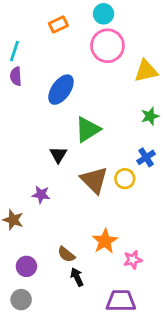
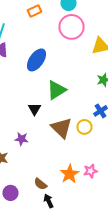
pink star: (133, 260) -> (90, 171), moved

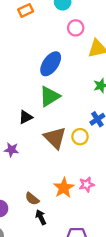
pink circle: (72, 27) -> (76, 28), moved, size x0.6
blue ellipse: (36, 60) -> (51, 64), moved
black triangle: (34, 109) -> (26, 117), turned 32

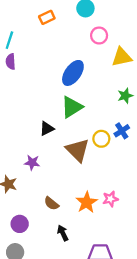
yellow circle: (80, 137) -> (101, 139), moved
brown semicircle: (32, 199) -> (51, 203), moved

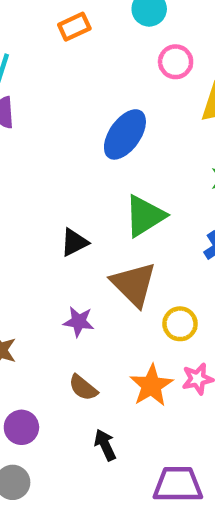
green triangle: (72, 107) -> (145, 216), moved
yellow circle: (101, 139) -> (180, 324), moved
purple star: (32, 163) -> (79, 322), moved

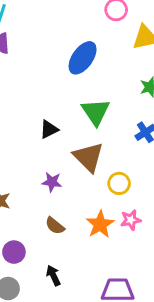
green triangle: (145, 216) -> (96, 112), turned -32
black arrow: (105, 445) -> (53, 275), moved

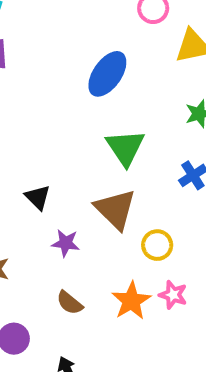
black triangle: (49, 129) -> (38, 197), moved, turned -48
pink star: (131, 220) -> (173, 295), turned 30

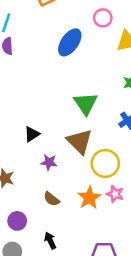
blue ellipse: (107, 74) -> (70, 42), moved
black triangle: (38, 197) -> (32, 134), turned 42
yellow circle: (157, 245) -> (105, 163), size x1.5

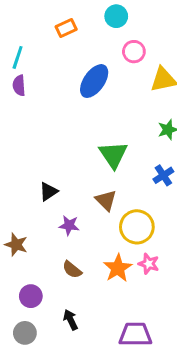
brown triangle: (80, 141) -> (106, 200), size x0.7

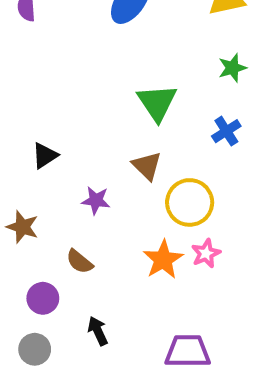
black triangle: (48, 192) -> (45, 156), moved
pink star: (149, 264) -> (206, 253), turned 30
brown semicircle: (72, 270) -> (80, 262), moved

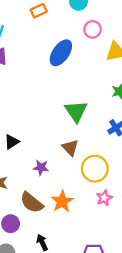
orange star: (163, 260) -> (62, 201), moved
brown semicircle: (80, 262) -> (32, 203), size x1.5

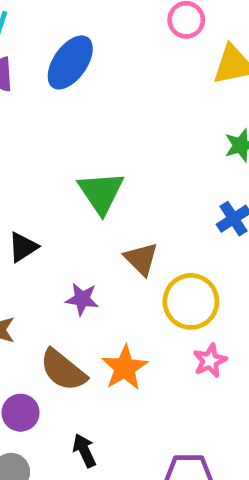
blue ellipse: (61, 53) -> (70, 62), moved
green triangle: (76, 111) -> (101, 193), moved

